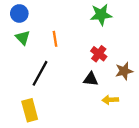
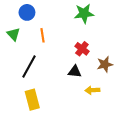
blue circle: (19, 13) -> (27, 12), moved
yellow rectangle: (30, 110) -> (32, 100), moved

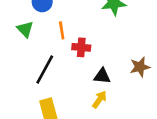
red cross: (82, 49) -> (81, 47), moved, turned -32
yellow arrow: (92, 90) -> (99, 99), moved, turned 128

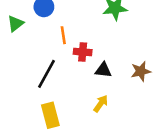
green triangle: (25, 29) -> (15, 24), moved, turned 36
black triangle: (102, 76) -> (103, 70), moved

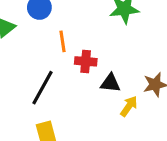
yellow arrow: (101, 104) -> (129, 106), moved

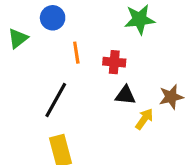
red cross: (86, 61) -> (114, 62), moved

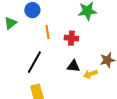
black triangle: (125, 95) -> (73, 66), moved
yellow arrow: (144, 119) -> (90, 74), turned -144

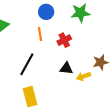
blue circle: (32, 10) -> (46, 12), moved
red cross: (71, 38) -> (64, 40), turned -32

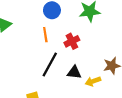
black line: (27, 64) -> (50, 65), moved

